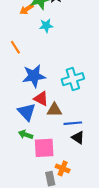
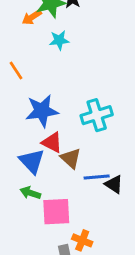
brown triangle: (54, 110) -> (71, 158), turned 42
black triangle: (78, 138) -> (114, 184), moved

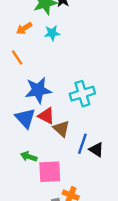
orange arrow: (32, 17) -> (24, 28), moved
blue triangle: (32, 161) -> (25, 118), moved
blue line: (97, 177) -> (82, 144), turned -66

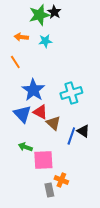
orange arrow: (24, 28) -> (21, 37), turned 40
blue star: (38, 90) -> (33, 90), turned -30
black triangle: (96, 150) -> (83, 131), moved

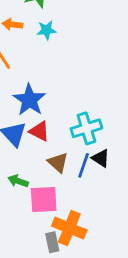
cyan cross: (71, 93) -> (86, 128), moved
brown triangle: (53, 123) -> (58, 163), moved
orange cross: (61, 180) -> (69, 228), size x1.6

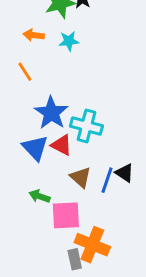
cyan cross: (86, 128) -> (86, 126), moved, turned 32

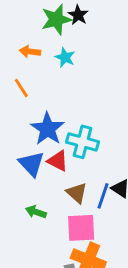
cyan star: (69, 41) -> (65, 57), turned 30
pink square: (66, 215) -> (81, 228), moved

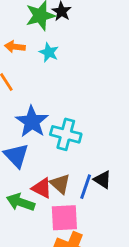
red triangle: (58, 161) -> (42, 188), moved
green arrow: (36, 212) -> (21, 202), size x1.4

